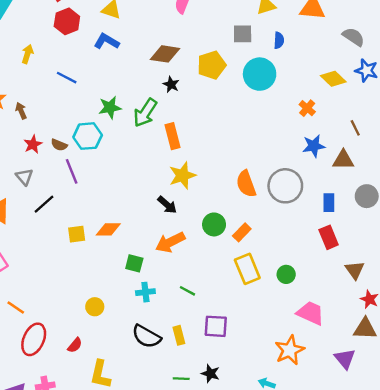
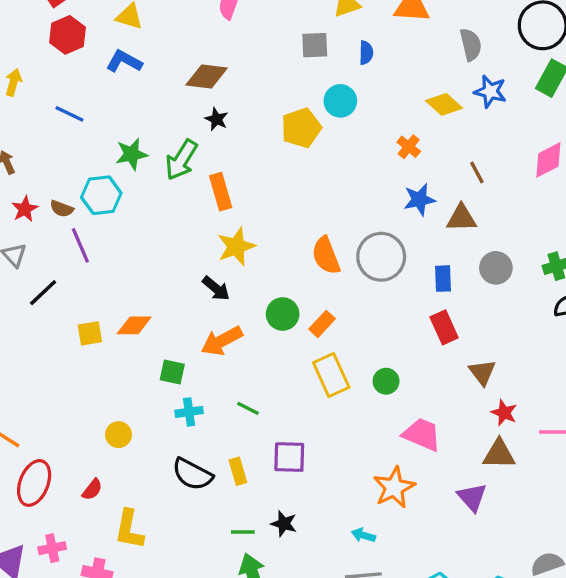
gray semicircle: (353, 37) -> (471, 45), turned 45
yellow pentagon: (212, 65) -> (301, 128), moved
cyan circle: (260, 74) -> (340, 101), size x0.7

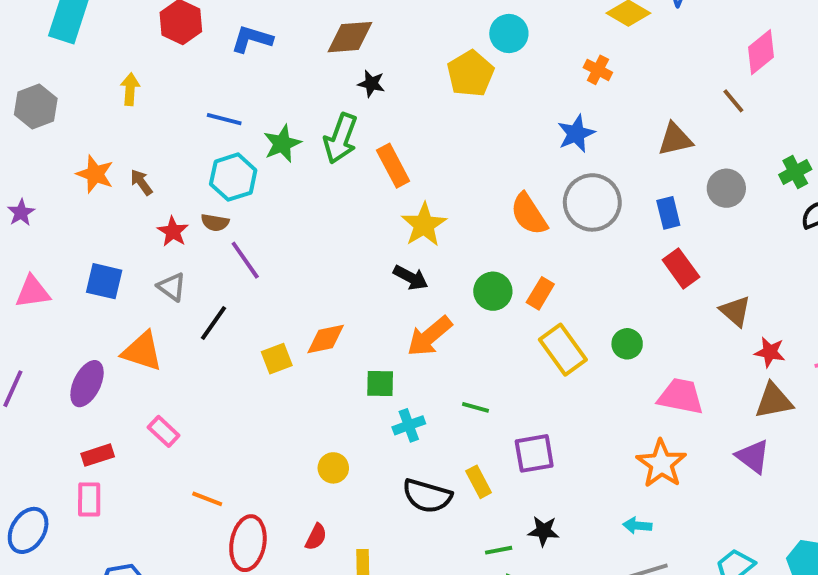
blue line: (69, 114) -> (224, 119), moved
brown line: (477, 172) -> (733, 101), moved
cyan hexagon: (101, 195) -> (233, 177), moved
blue star: (419, 200) -> (576, 134), moved

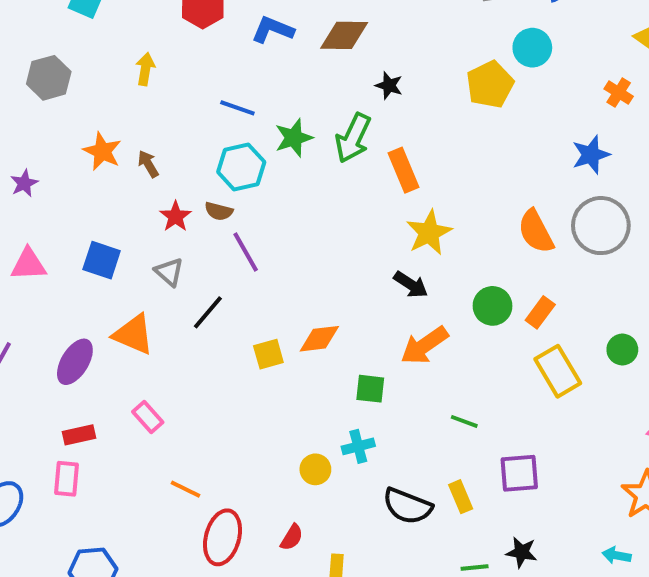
brown diamond: (350, 37) -> (344, 35), moved
green circle: (627, 344) -> (622, 350), moved
cyan cross: (409, 425) -> (358, 446), moved

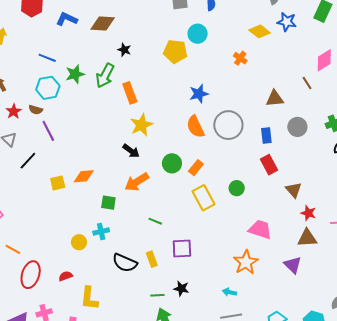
yellow pentagon: (490, 84) -> (175, 51), turned 30
blue star: (591, 155) -> (199, 94), moved
red semicircle: (292, 537) -> (66, 276), turned -144

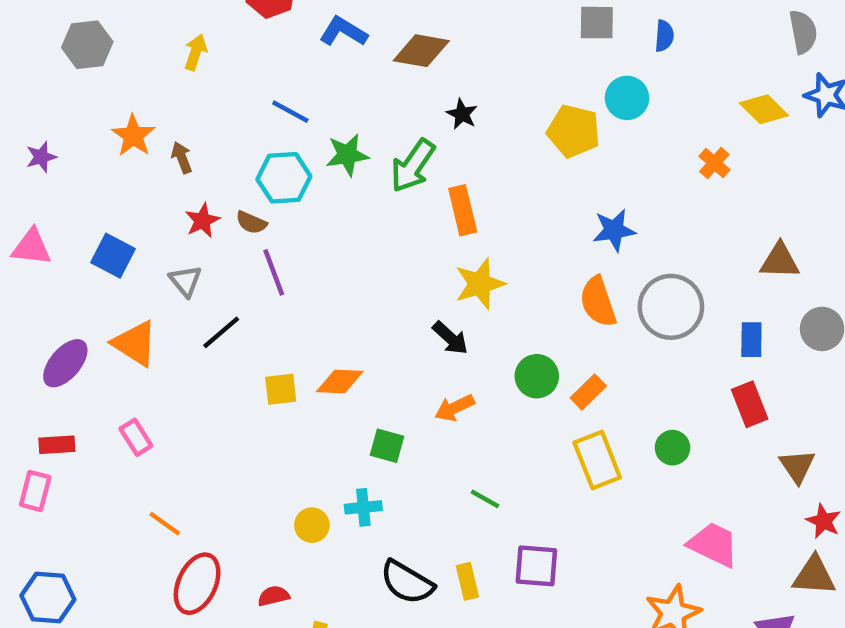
orange arrow: (137, 182) -> (455, 408), size x0.7

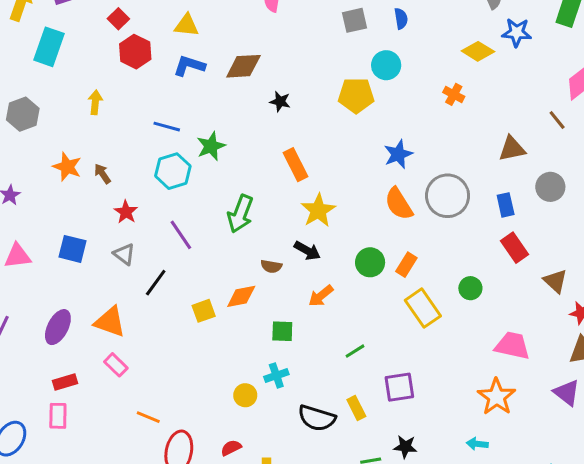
green arrow: (413, 166) -> (240, 214), moved
brown semicircle: (251, 223) -> (271, 266), moved
orange triangle: (135, 343) -> (110, 322), moved
green line: (485, 499) -> (355, 351), turned -48

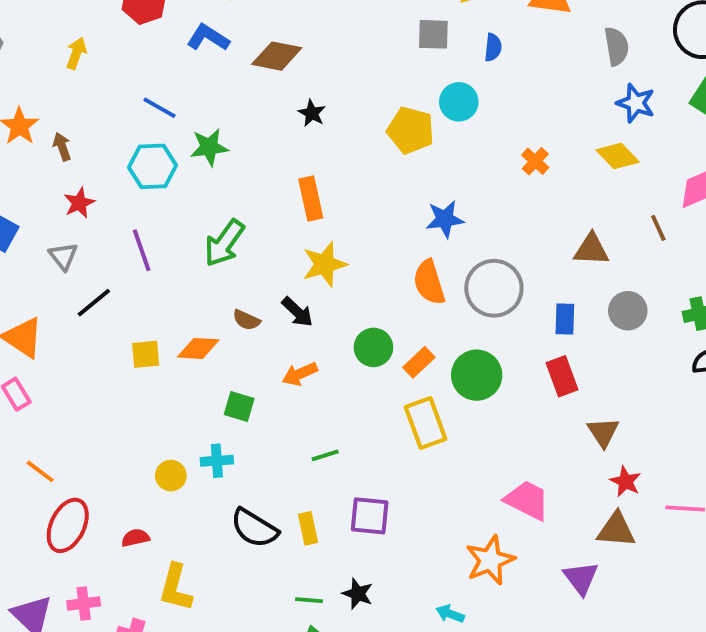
yellow diamond: (478, 51) -> (618, 156), moved
green circle: (470, 288) -> (477, 375), moved, size x1.6

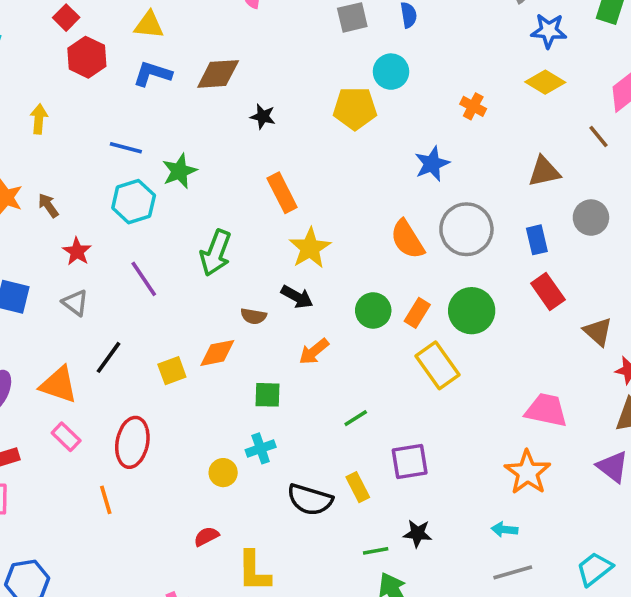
blue star: (445, 219) -> (432, 164), moved
black line: (94, 303) -> (109, 357), moved
orange line: (40, 471) -> (106, 500), turned 52
red ellipse: (68, 525) -> (132, 442), moved

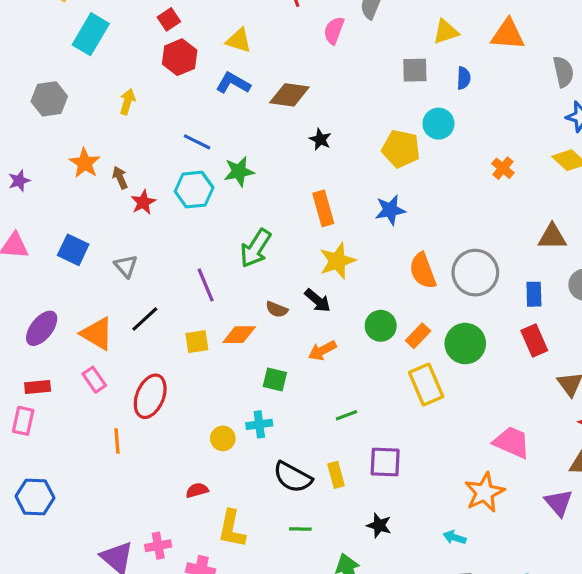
blue star: (432, 164) -> (390, 210), moved
red star: (77, 252) -> (143, 202), moved
purple line: (144, 279) -> (206, 285), moved
green line: (376, 551) -> (300, 529), moved

